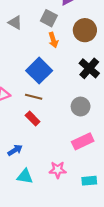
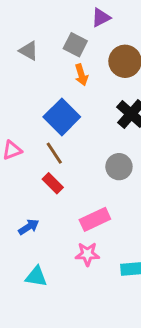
brown line: (34, 97) -> (54, 153), turned 42
pink rectangle: (83, 141) -> (95, 219), moved
cyan triangle: (25, 176) -> (36, 277), moved

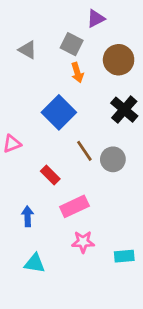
brown line: (54, 153) -> (84, 151), moved
pink rectangle: (95, 219) -> (74, 206), moved
blue arrow: (29, 227) -> (28, 216), turned -60

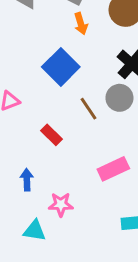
gray circle: (113, 159) -> (119, 98), moved
pink rectangle: (74, 206) -> (113, 169), moved
pink star: (83, 242) -> (61, 204), moved

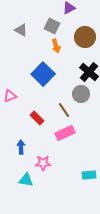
brown line: (89, 109) -> (64, 110), moved
pink rectangle: (113, 169) -> (65, 133), moved

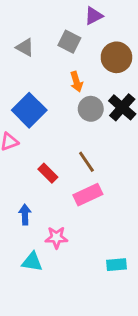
orange arrow: (56, 46) -> (76, 82), moved
blue square: (43, 74) -> (29, 110), moved
gray circle: (81, 94) -> (91, 109), moved
cyan rectangle: (89, 175) -> (116, 265), moved

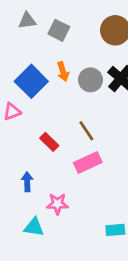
gray square: (69, 42) -> (59, 30), moved
gray triangle: (25, 47) -> (27, 21), turned -36
orange arrow: (76, 82) -> (63, 72), moved

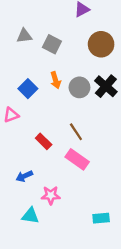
blue square: (31, 81) -> (28, 89), size x0.7
pink rectangle: (88, 162) -> (77, 159), turned 60
blue arrow: (27, 182) -> (24, 176), turned -112

